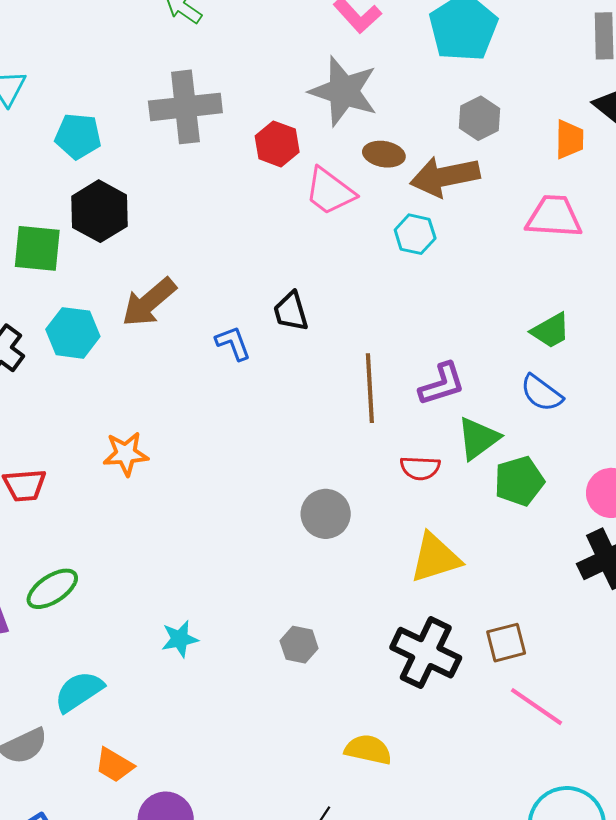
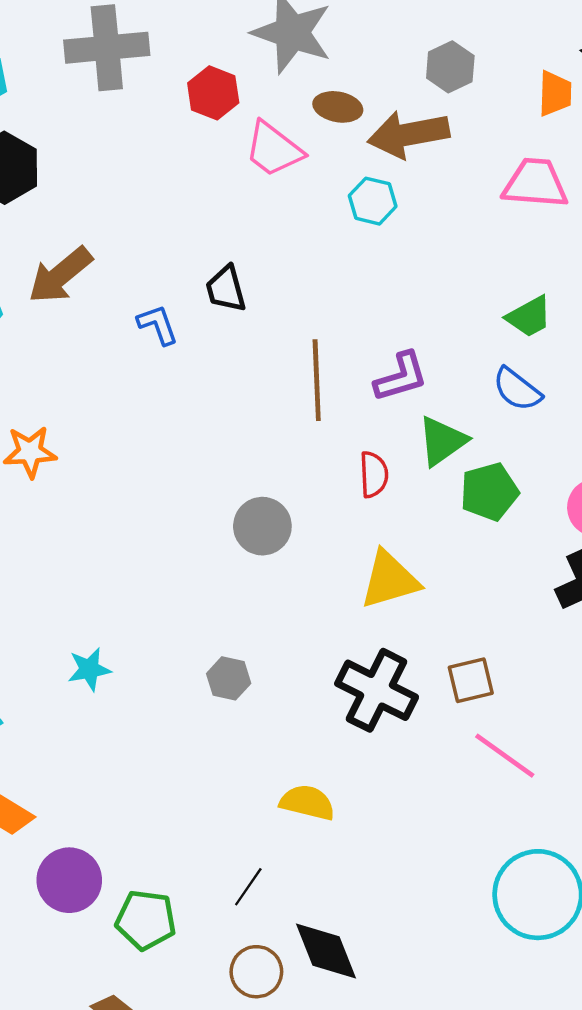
red semicircle: (420, 468) -> (374, 475), turned -96

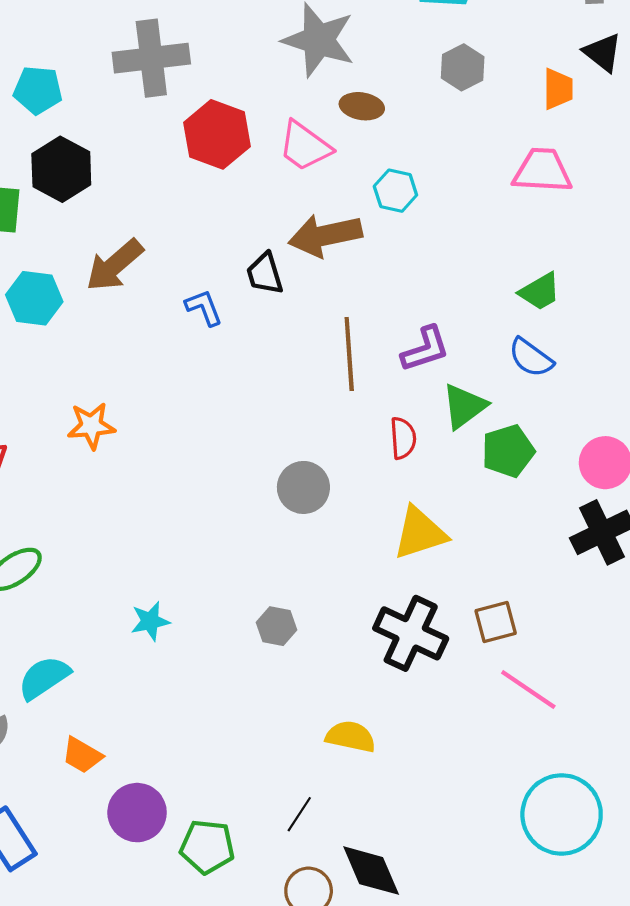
red hexagon: (213, 93) -> (217, 134), moved, size x1.4
brown arrow: (409, 134) -> (325, 235), moved

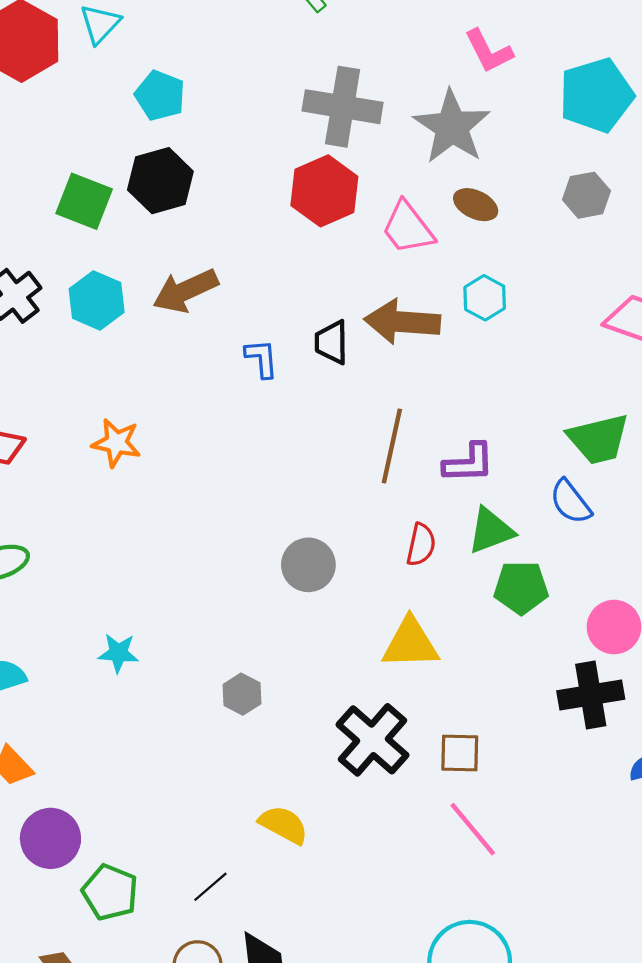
gray cross: (151, 58) -> (343, 107), moved
green trapezoid: (540, 291) -> (598, 439), size x1.4

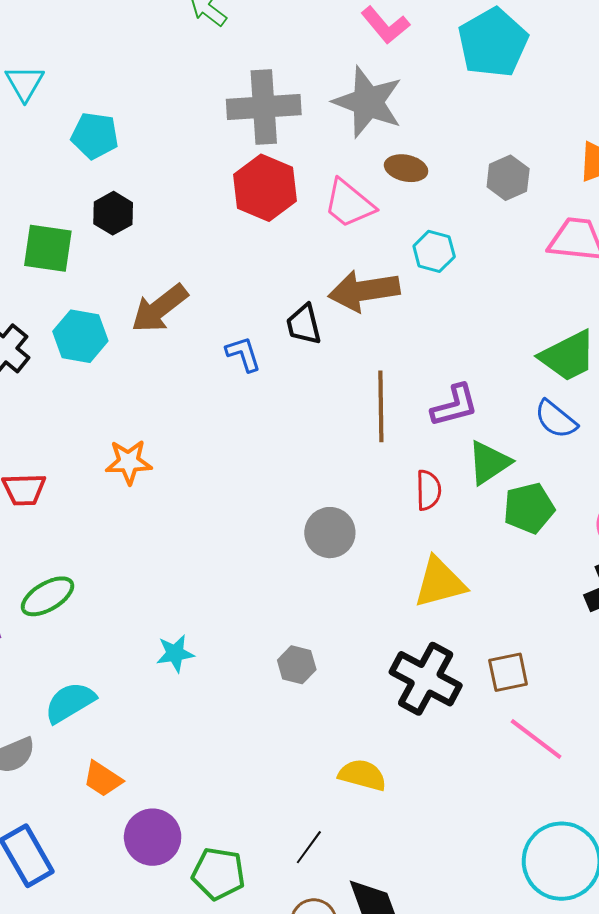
black hexagon: (160, 181) -> (113, 213), size x0.7
gray hexagon: (586, 195) -> (508, 178), moved

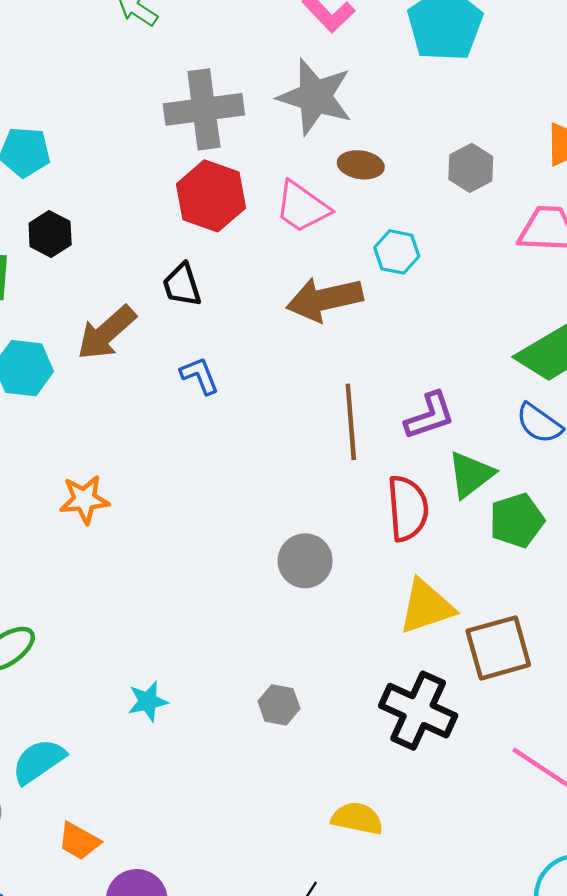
black trapezoid: (304, 324) -> (182, 285), moved
red semicircle: (428, 490) -> (408, 508), size x1.5
brown square: (508, 672) -> (498, 648), moved, size x1.5

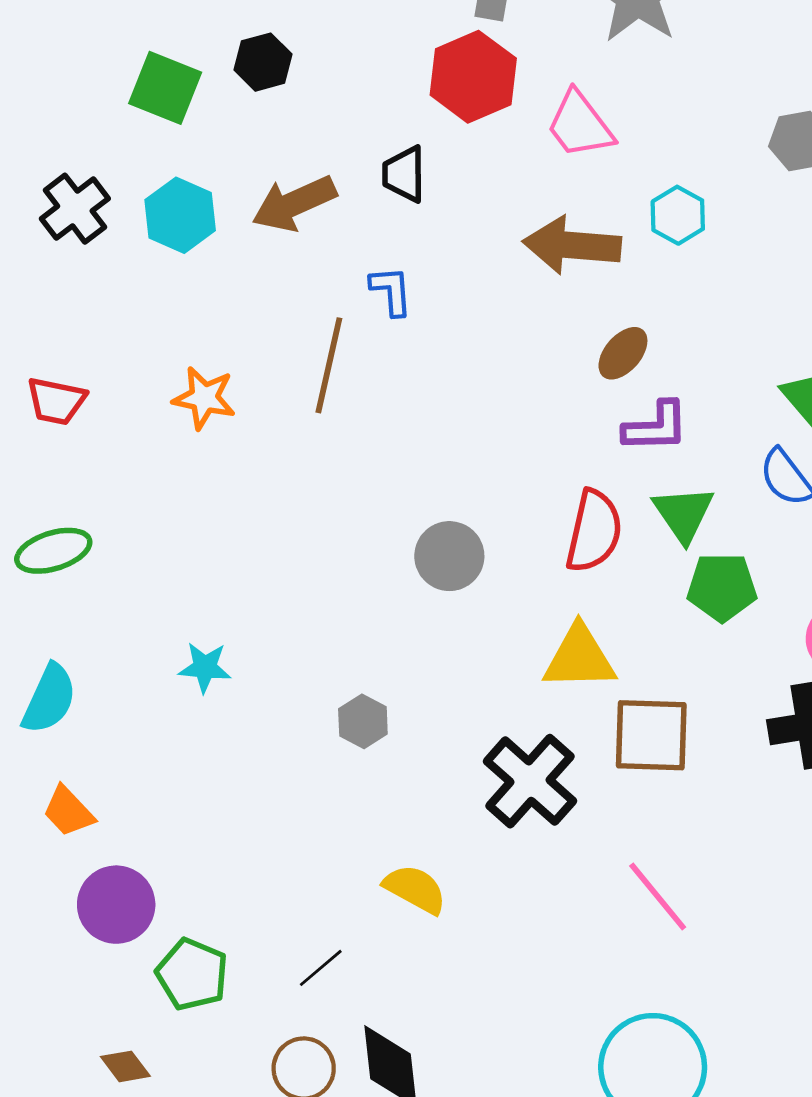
brown ellipse: (361, 165) -> (623, 353), moved, turned -75
brown line: (351, 422) -> (329, 365), moved
green triangle: (471, 475) -> (683, 514), turned -44
cyan semicircle: (39, 761) -> (49, 699), turned 132

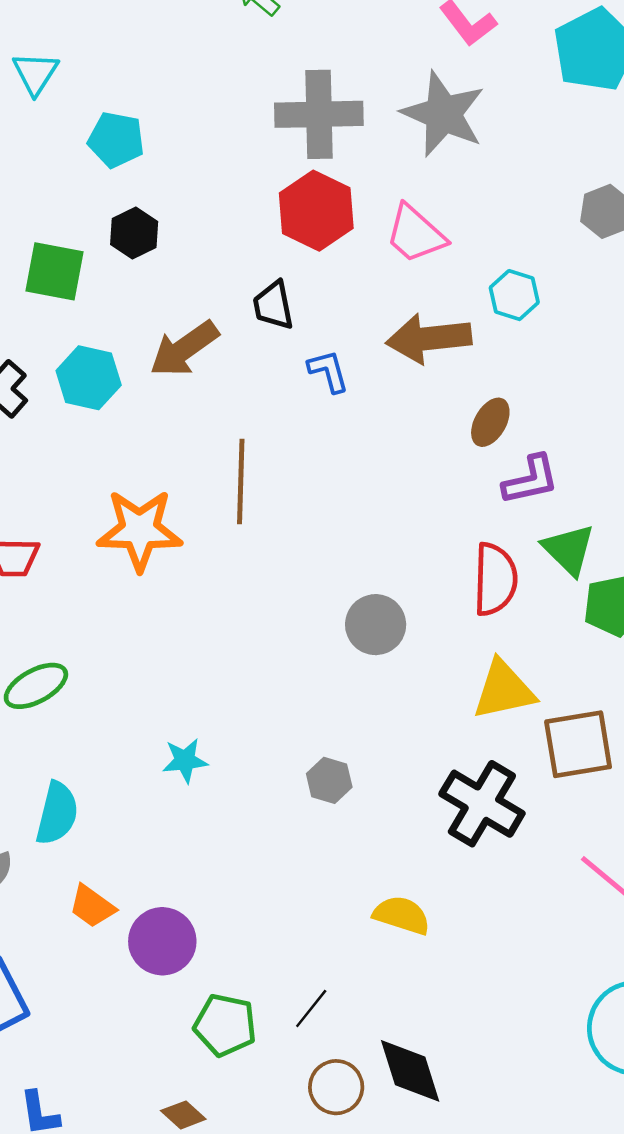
blue L-shape: (391, 291) -> (328, 371), moved
orange star: (204, 398) -> (140, 530), size x1.5
purple circle: (116, 905) -> (162, 941), moved
black line: (321, 968) -> (311, 1009), moved

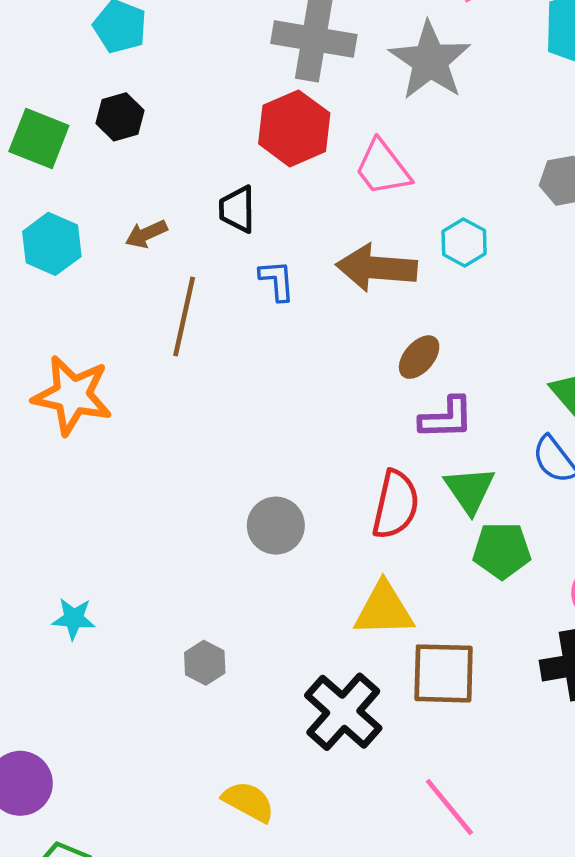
brown arrow: (184, 349) -> (146, 234), size x0.6
brown line: (241, 482) -> (184, 317), moved

